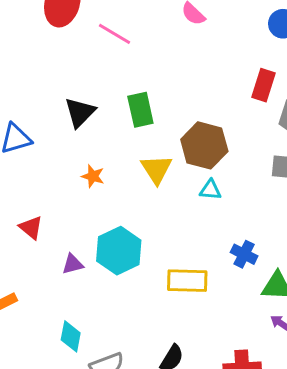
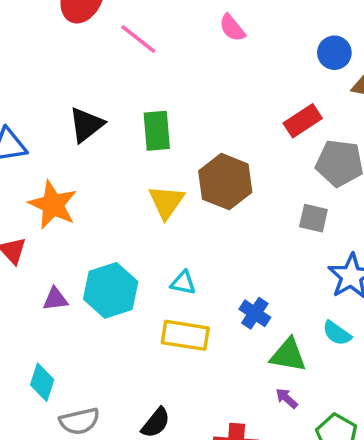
red rectangle: (263, 85) -> (303, 121), turned 32
orange star: (93, 176) -> (53, 205), moved, size x1.8
cyan triangle: (210, 190) -> (183, 283), moved

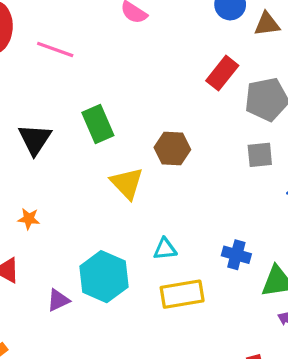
brown hexagon: (225, 182) -> (172, 149), size x0.7
orange star: (53, 205) -> (29, 219), size x0.5

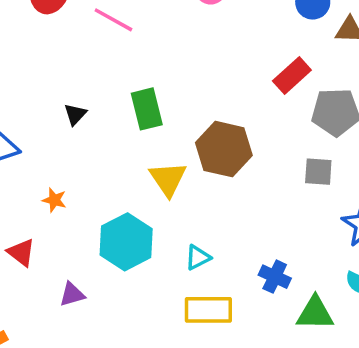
black triangle: (35, 139) -> (75, 114), size x0.6
brown hexagon: (172, 149) -> (224, 149), size x1.4
cyan triangle: (165, 249) -> (198, 257), turned -30
cyan hexagon: (104, 277) -> (126, 242), moved

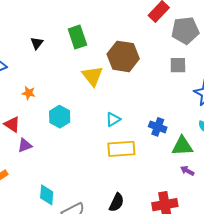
cyan hexagon: (126, 242) -> (60, 117), moved, size x0.7
purple triangle: (72, 294) -> (25, 145), moved

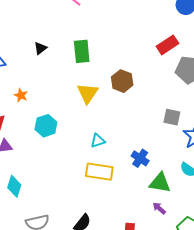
brown hexagon: (123, 56) -> (122, 81), size x0.7
gray square: (178, 65) -> (172, 117), moved
cyan diamond: (47, 195) -> (14, 186), moved

